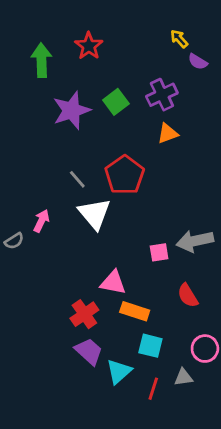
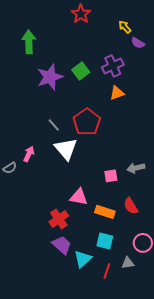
red star: (89, 46) -> (81, 14), moved
gray arrow: (195, 241) -> (136, 168), size x0.7
orange rectangle: (135, 311) -> (105, 212), moved

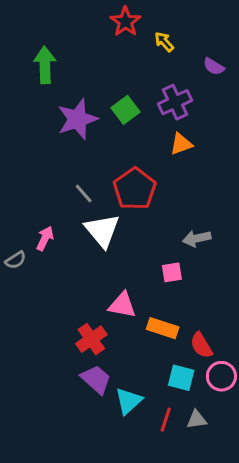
yellow arrow: (125, 27) -> (164, 42), moved
gray arrow: (136, 168) -> (197, 238), moved
red semicircle: (131, 206) -> (201, 345), moved
cyan square: (105, 241) -> (181, 378), moved
gray triangle: (128, 263) -> (197, 420), moved

